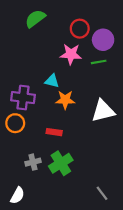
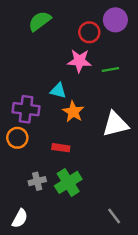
purple circle: (103, 40) -> (115, 20), moved
orange star: (65, 100) -> (73, 112), turned 30

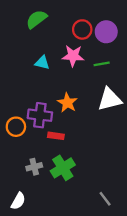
purple circle: (115, 20) -> (106, 32), moved
cyan triangle: (58, 91) -> (42, 63), moved
purple cross: (26, 109) -> (40, 115), moved
white triangle: (115, 124) -> (110, 99), moved

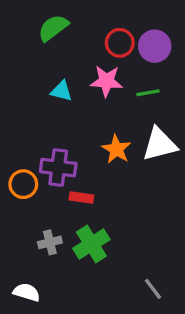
orange star: (67, 103) -> (116, 149), moved
white semicircle: (18, 201) -> (27, 292), turned -102

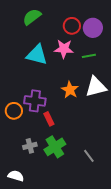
cyan triangle: (62, 91) -> (37, 55), size x1.6
red rectangle: (81, 197) -> (49, 119), turned 56
gray line: (153, 289) -> (89, 156), moved

